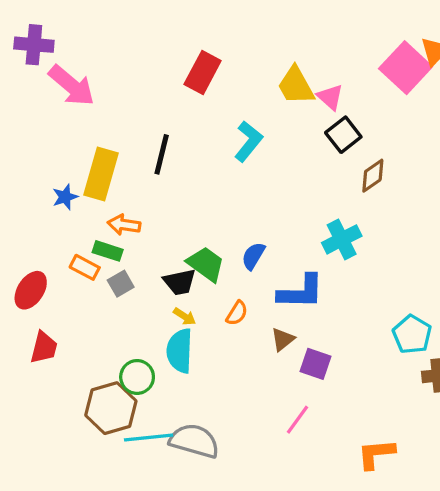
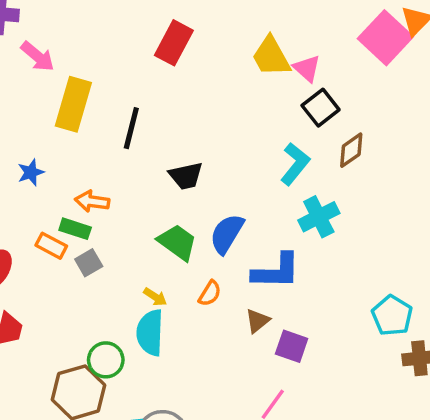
pink arrow: (72, 86) -> (38, 56), size x0.7
cyan L-shape: (248, 141) -> (295, 164), moved
yellow rectangle: (101, 174) -> (73, 104), moved
blue semicircle: (253, 256) -> (227, 234), size x1.4
black trapezoid: (180, 282) -> (186, 176), moved

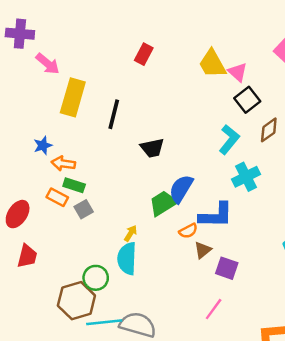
red rectangle: (174, 43) -> (144, 54), size x0.7
orange arrow: (92, 201) -> (63, 164), moved
green trapezoid: (177, 242) -> (163, 203), moved, turned -68
orange semicircle: (210, 293) -> (188, 231), moved, turned 30
yellow arrow: (155, 297) -> (131, 233), turned -91

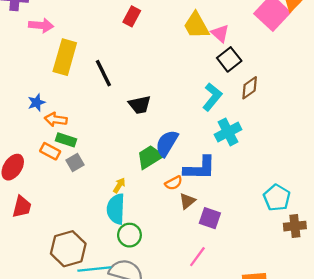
pink arrow: (48, 64) -> (41, 25), turned -35
black line: (114, 114) -> (103, 73), turned -40
green circle: (96, 278) -> (129, 235), moved

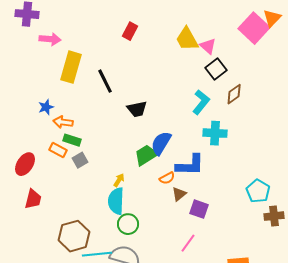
cyan cross: (228, 132) -> (215, 133), turned 30

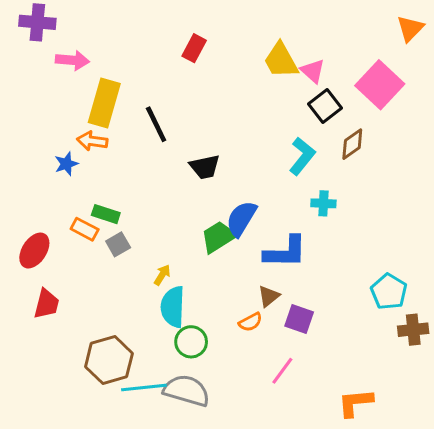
pink square: (254, 28) -> (380, 85), moved
orange arrow: (63, 122) -> (92, 141), moved
cyan cross: (215, 133) -> (323, 203), size x0.7
orange semicircle: (167, 178) -> (250, 322), moved
yellow arrow: (119, 180) -> (162, 275), moved

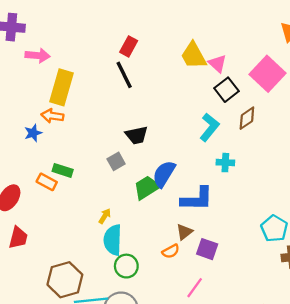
black line: (156, 124) -> (124, 75), moved
gray square: (118, 244) -> (116, 161), moved

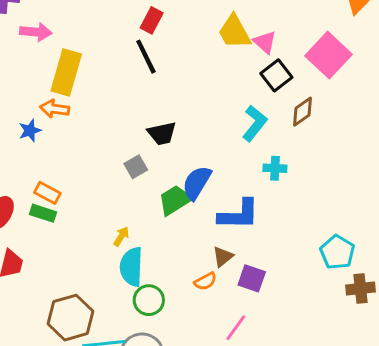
green rectangle: (63, 170) -> (43, 213), moved

